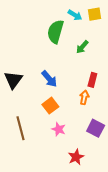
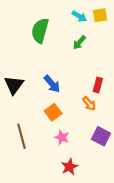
green semicircle: (55, 32) -> (40, 30), moved
green arrow: (82, 47) -> (79, 42), moved
orange arrow: (84, 97) -> (89, 104), turned 128
red star: (76, 157) -> (69, 167), moved

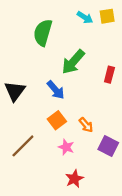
green arrow: (79, 42) -> (73, 62), moved, size x1.6
red rectangle: (98, 85) -> (109, 75), moved
orange arrow: (89, 104) -> (86, 125), moved
brown line: (21, 136) -> (23, 146), turned 60

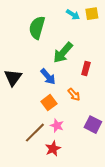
red rectangle: (109, 75) -> (86, 69), moved
orange arrow: (86, 125) -> (74, 95), moved
brown line: (23, 146) -> (35, 133), moved
red star: (74, 179) -> (53, 149), moved

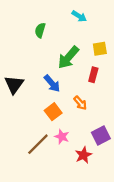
yellow square: (92, 14) -> (100, 49), moved
green semicircle: (37, 28) -> (40, 30), size x0.6
purple square: (93, 125) -> (101, 136), turned 36
red star: (53, 149) -> (84, 155), moved

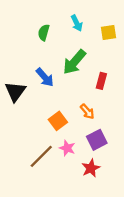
cyan arrow: (79, 16) -> (77, 23), moved, turned 32
yellow square: (100, 49) -> (109, 33), moved
blue arrow: (52, 83) -> (45, 77), moved
purple square: (101, 136) -> (97, 140), moved

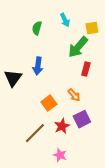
green arrow: (74, 62) -> (78, 47), moved
blue arrow: (45, 77) -> (38, 66), turned 48
pink star: (67, 148) -> (60, 155), moved
red star: (91, 168) -> (62, 126), moved

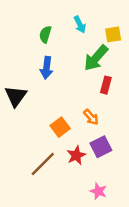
blue arrow: (38, 66) -> (47, 68), moved
pink star: (60, 155) -> (98, 191), moved

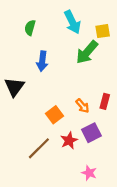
cyan arrow: (80, 25) -> (72, 22), size x1.5
green semicircle: (45, 34) -> (30, 28), moved
red rectangle: (106, 85) -> (105, 101), moved

